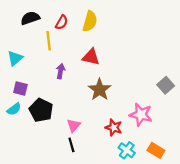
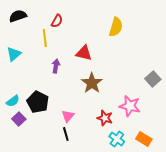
black semicircle: (30, 18) -> (18, 16), moved
yellow semicircle: (90, 21) -> (116, 27), moved
purple square: (20, 89) -> (19, 119), moved, turned 32

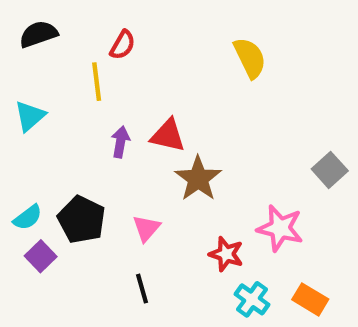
yellow semicircle: (116, 27) -> (250, 58), turned -42
red triangle: (84, 53) -> (168, 135), moved
pink triangle: (68, 116) -> (146, 228), moved

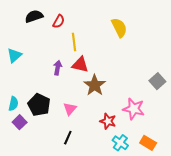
black semicircle: (38, 34) -> (34, 16), moved
yellow line: (97, 82) -> (74, 42), moved
cyan semicircle: (28, 217) -> (13, 104), turned -40
black line: (142, 289) -> (68, 138), turned 40

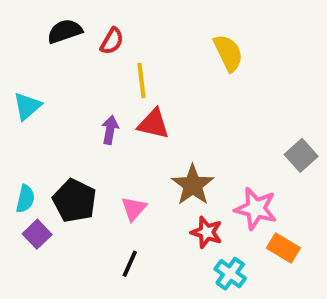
brown star: (95, 85) -> (193, 185), moved
orange rectangle: (148, 143) -> (283, 248), moved

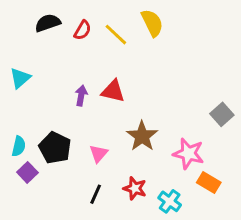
yellow semicircle: (228, 53) -> (152, 23), moved
yellow line: (142, 81) -> (116, 35), moved, turned -40
red star: (207, 232) -> (135, 188), moved

